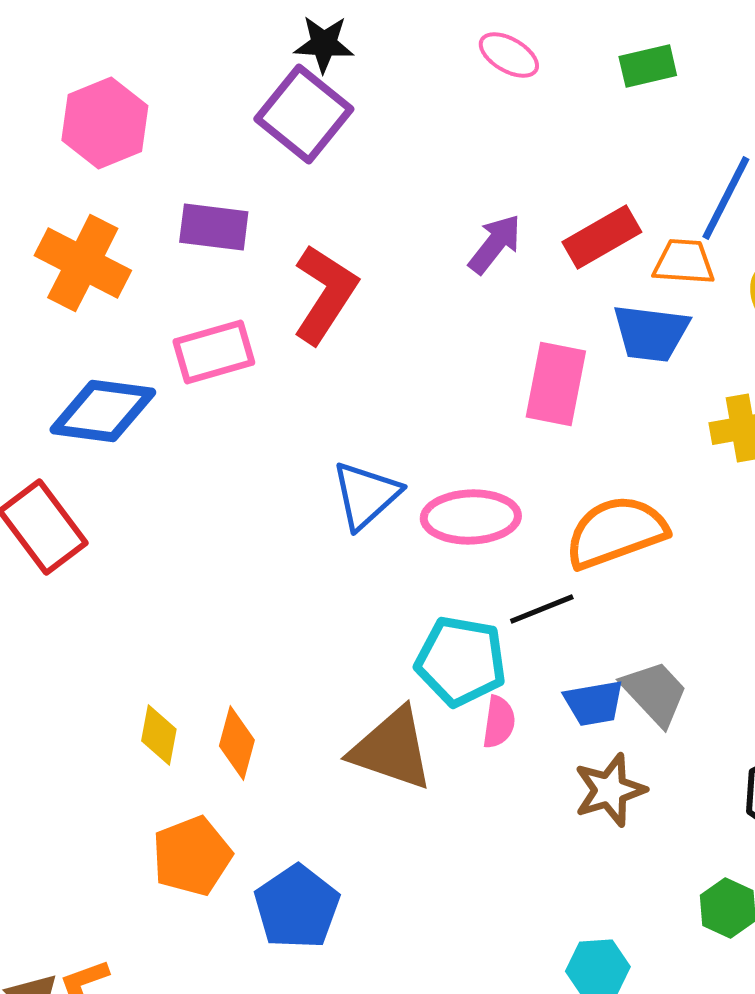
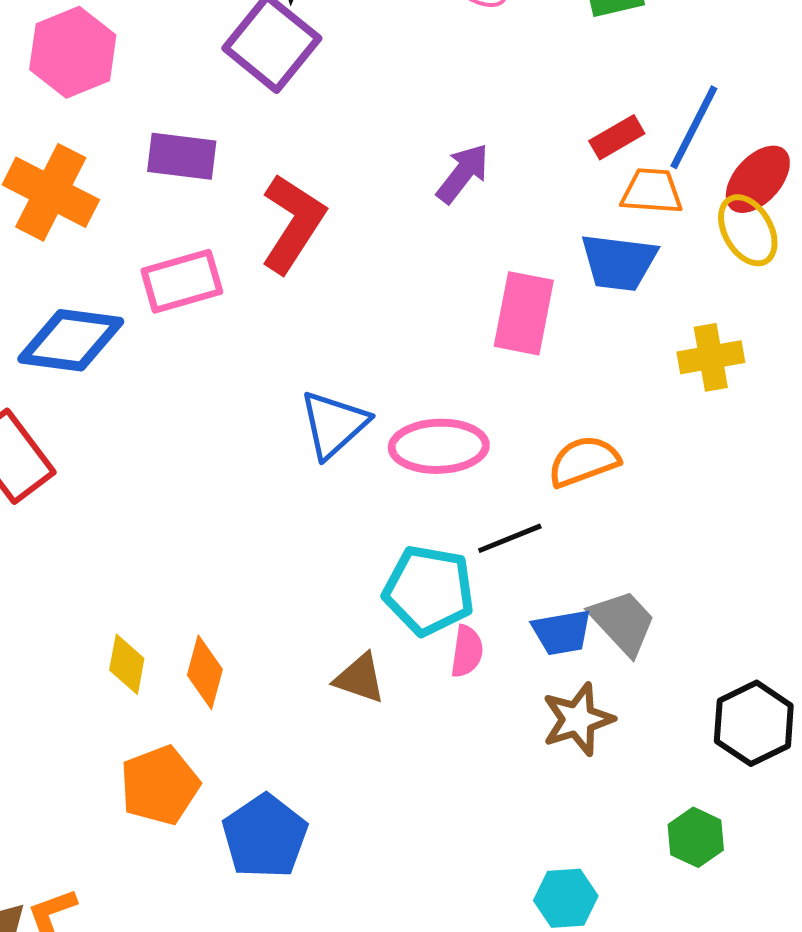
red rectangle: (602, 237) -> (617, 137), moved, size x0.7
orange semicircle: (616, 532) -> (584, 461), size x0.7
brown triangle: (392, 749) -> (360, 678), size x0.6

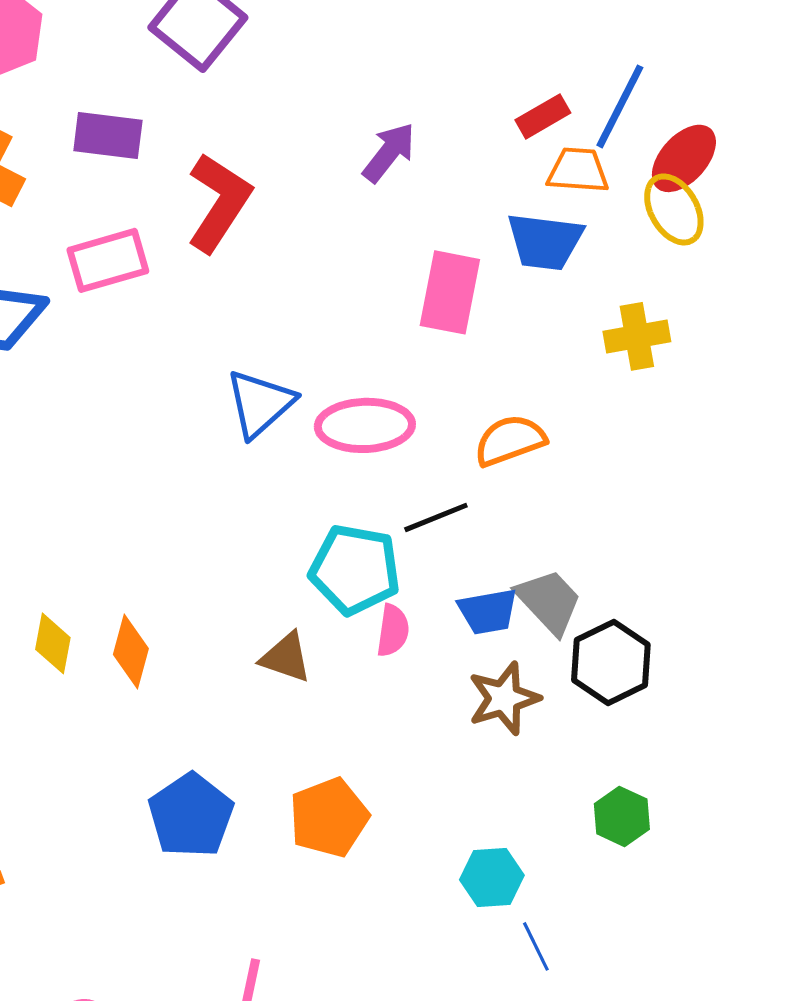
black hexagon: (754, 723) -> (611, 662), moved
orange pentagon: (160, 785) -> (329, 817), moved

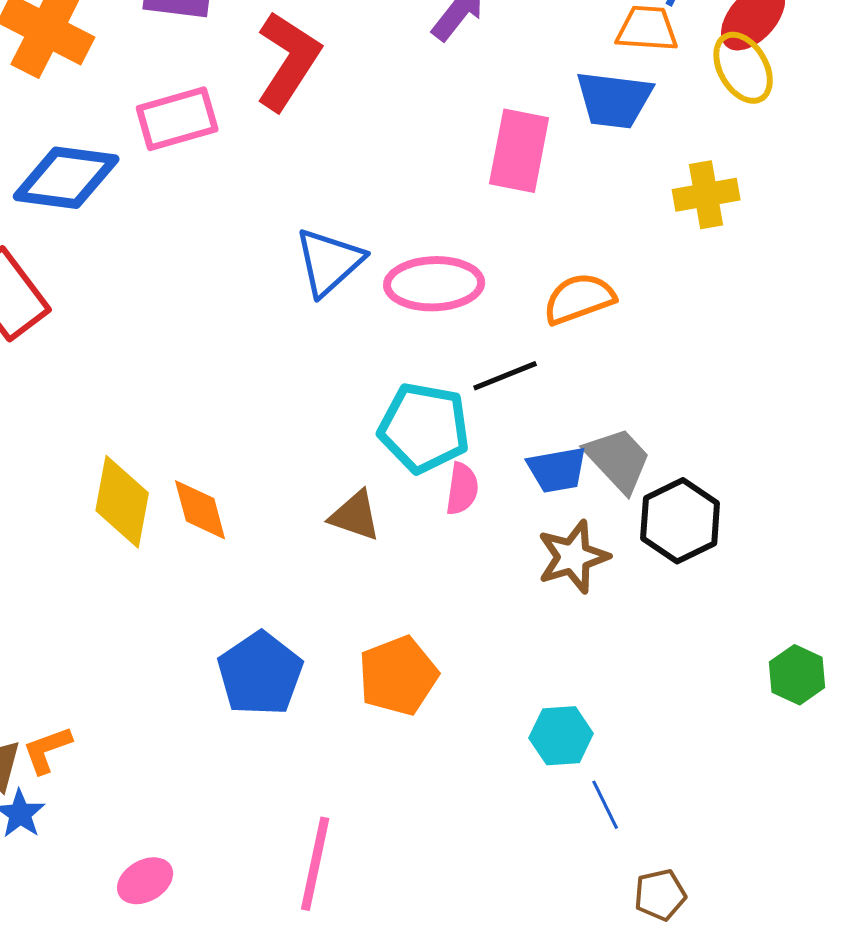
yellow diamond: (53, 643) -> (122, 502), size x1.5
orange diamond: (131, 651) -> (200, 510), turned -30
green hexagon: (622, 816) -> (797, 675), moved

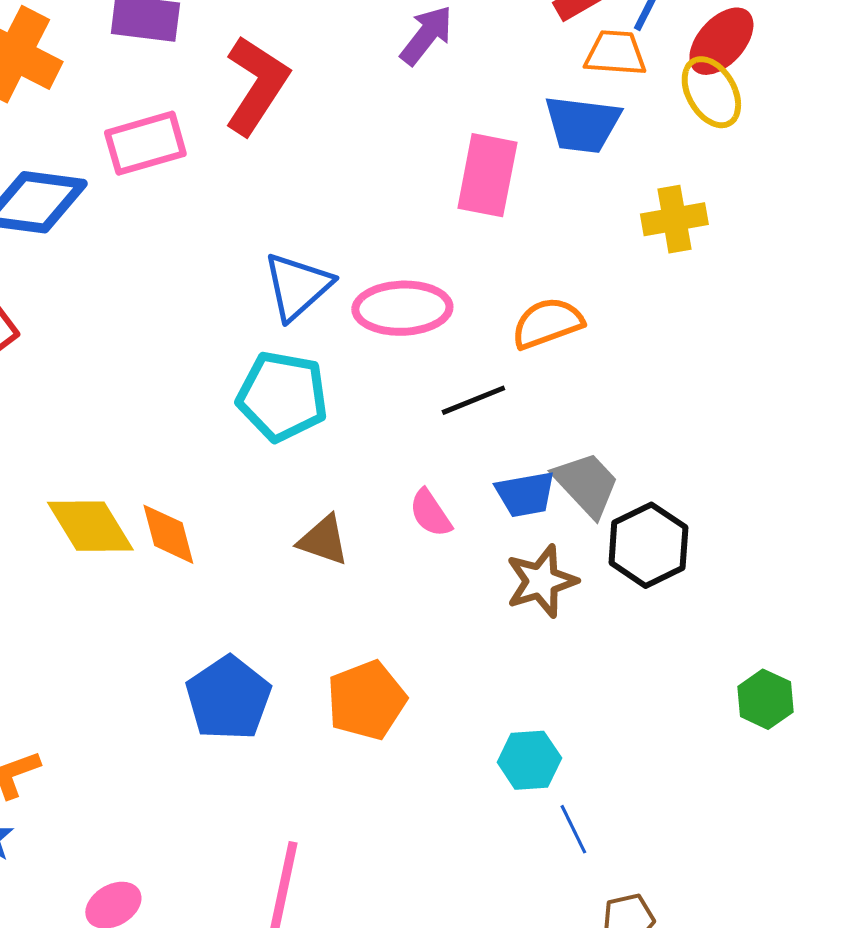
cyan pentagon: (424, 428) -> (282, 396), moved
pink semicircle: (462, 489) -> (430, 513), turned 138
yellow diamond: (122, 502) -> (90, 526), turned -42

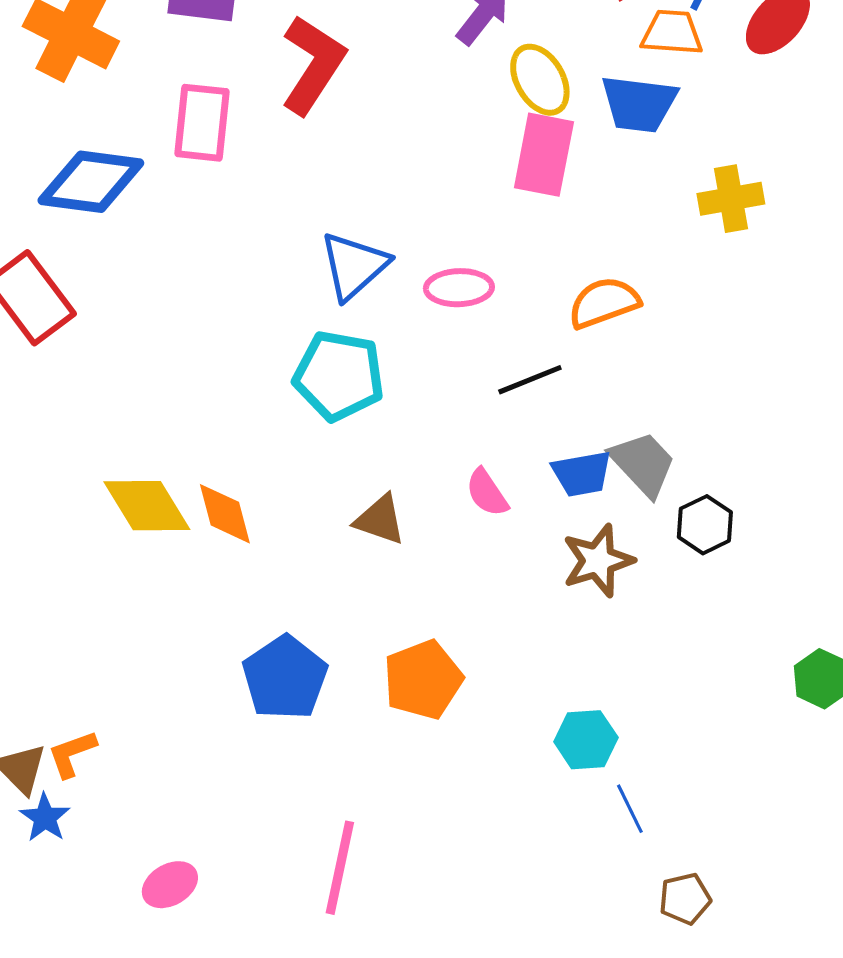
yellow ellipse: (711, 92) -> (540, 80), moved
pink rectangle: (145, 143) -> (202, 123), turned -68
pink ellipse: (402, 308) -> (459, 288), size x0.7
black hexagon: (648, 545) -> (705, 525), size x0.7

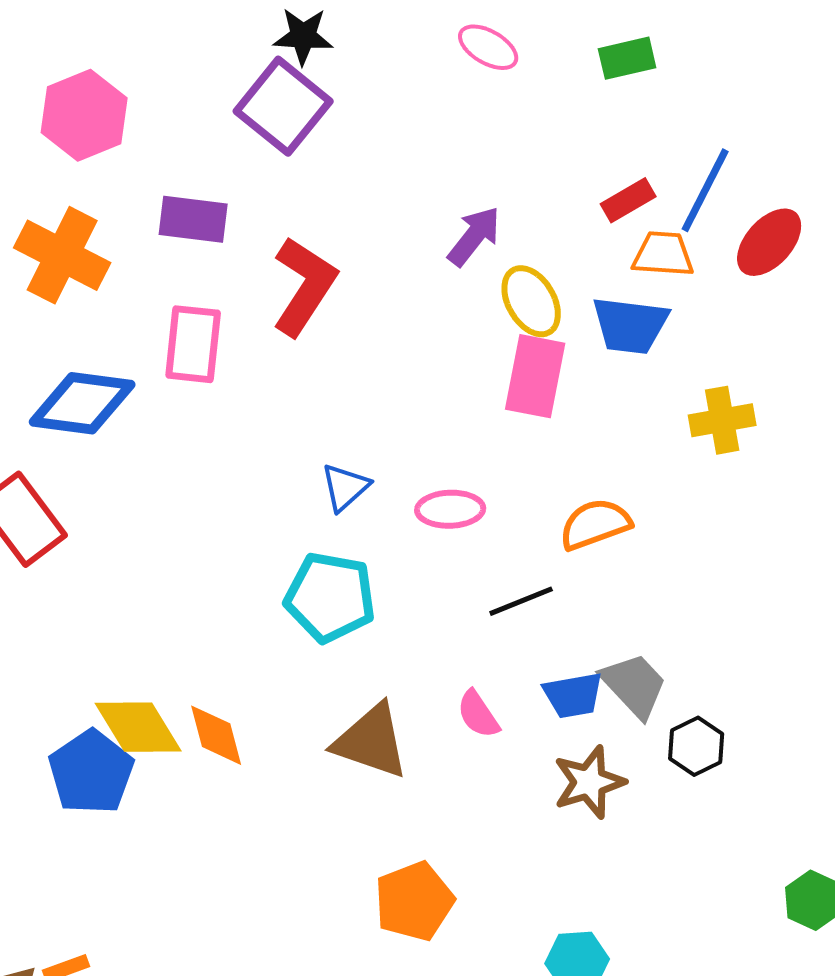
blue triangle: (354, 266) -> (345, 487), size x0.7
brown triangle: (380, 520) -> (371, 741), size x1.5
blue pentagon: (285, 678) -> (91, 772), moved

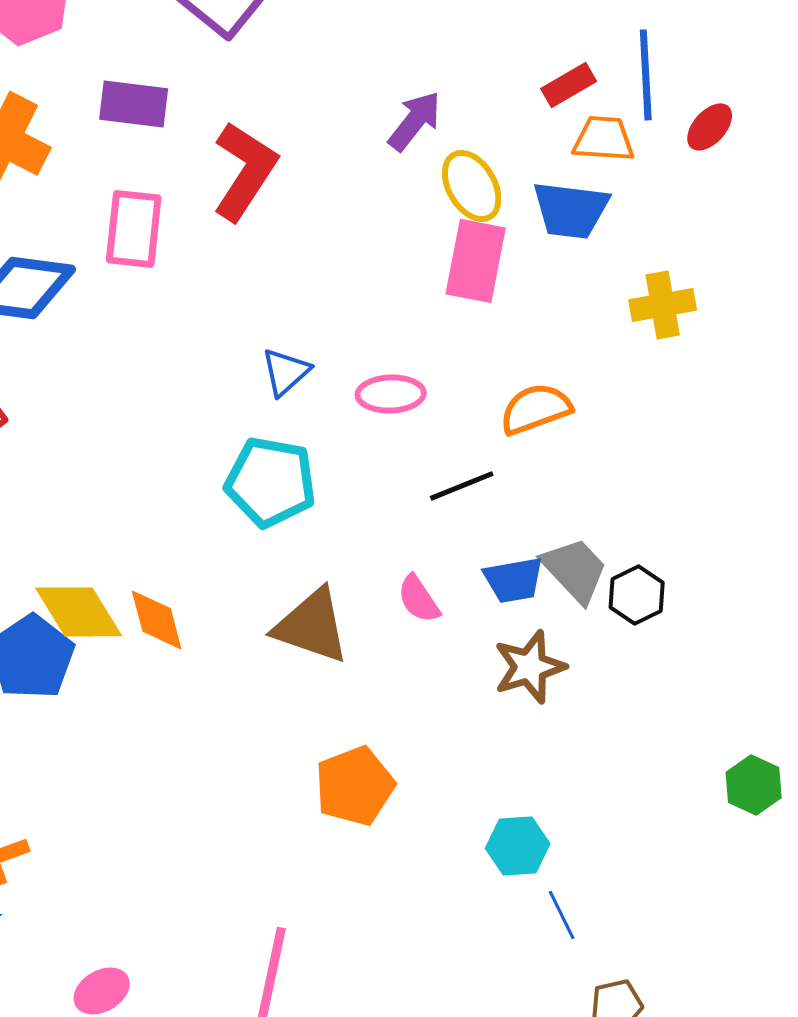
blue line: (705, 190) -> (646, 75), turned -30
red ellipse: (769, 242) -> (710, 127), size x0.7
black hexagon: (696, 746) -> (637, 595), moved

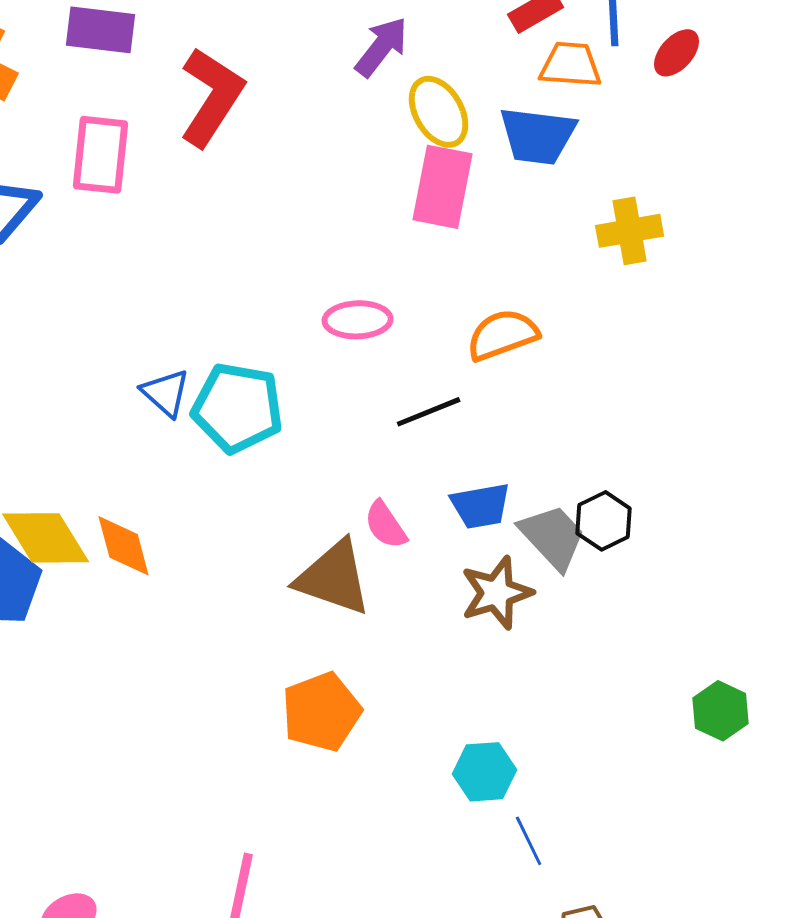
blue triangle: (286, 372) -> (166, 393), moved, turned -36
gray trapezoid: (575, 570) -> (553, 537), moved
brown triangle: (312, 626) -> (334, 578), moved

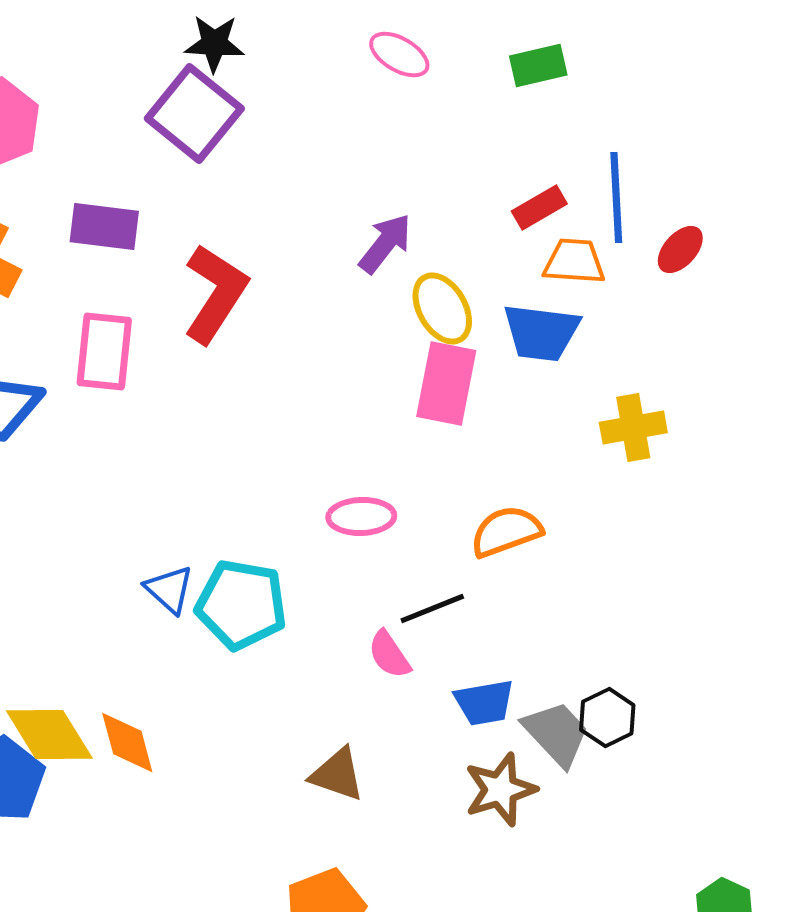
pink semicircle: (386, 525) -> (389, 654), moved
brown triangle: (334, 578) -> (337, 774), size x0.7

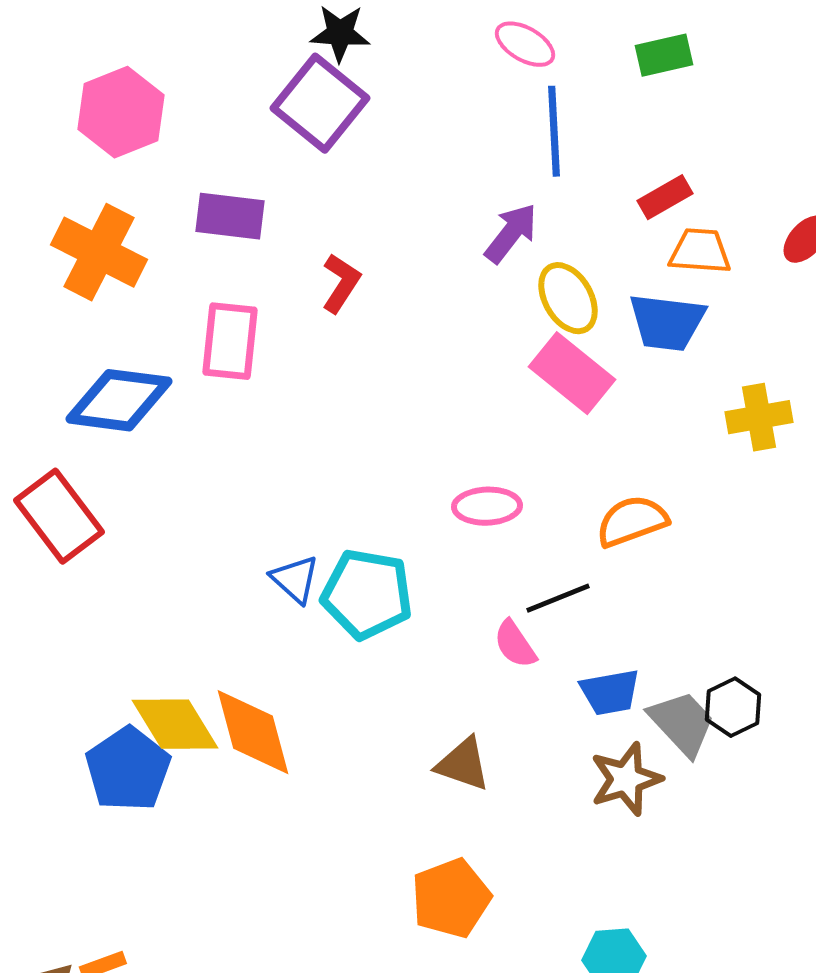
blue line: (616, 198) -> (554, 131), moved
red L-shape: (215, 294) -> (341, 283), size x0.6
pink rectangle: (446, 384) -> (572, 373), turned -62
orange diamond: (127, 742) -> (253, 732), size x1.4

